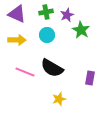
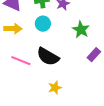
green star: (81, 30) -> (81, 30), moved
purple rectangle: (90, 78) -> (94, 55), moved, turned 32

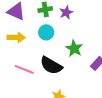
green star: (81, 30) -> (74, 48), moved

